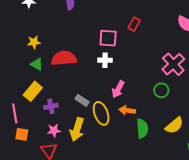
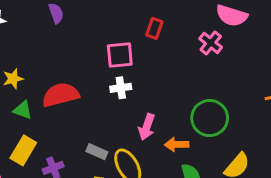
pink cross: (173, 64) -> (211, 43), moved, size x0.7
green circle: (161, 90) -> (210, 118), size x1.6
orange arrow: (127, 110) -> (177, 144), moved

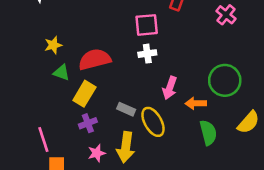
yellow rectangle: (23, 150) -> (84, 94), moved

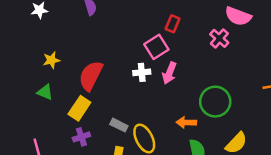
pink square: (147, 25) -> (156, 47), moved, turned -30
red semicircle: (95, 59) -> (91, 76), turned -52
green triangle: (61, 73) -> (45, 92), moved
pink arrow: (170, 88) -> (169, 73), moved

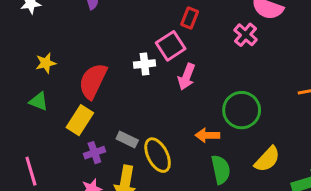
white cross: (142, 72) -> (145, 64), moved
purple cross: (81, 137) -> (94, 153), moved

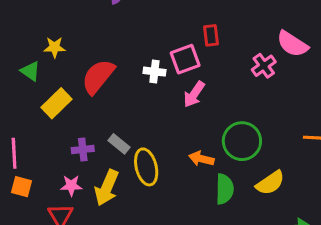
red rectangle: (190, 18) -> (211, 35), turned -42
green triangle: (39, 101) -> (30, 71), moved
yellow rectangle: (80, 120) -> (57, 103), moved
yellow semicircle: (267, 159) -> (270, 183), moved
green semicircle: (221, 170) -> (225, 189), moved

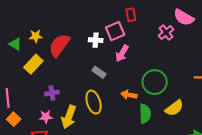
yellow star: (55, 47) -> (36, 36), moved
gray rectangle: (119, 144) -> (99, 72), moved
orange square: (22, 187) -> (14, 119), turned 32

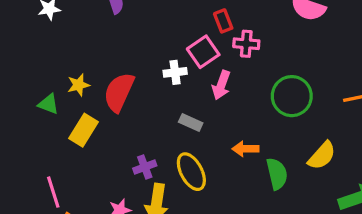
pink cross: (166, 33) -> (246, 44), moved, turned -35
green circle: (155, 82) -> (292, 96), moved
purple cross: (52, 93) -> (145, 167), moved

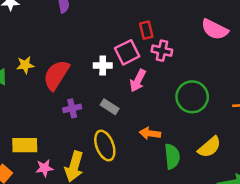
yellow rectangle: (84, 130) -> (25, 145), moved, turned 50
purple cross: (145, 167) -> (72, 108), moved

